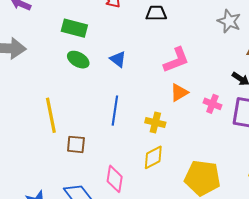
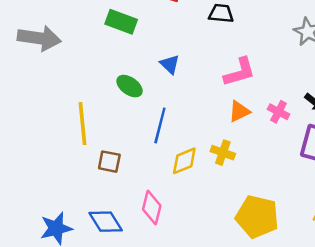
green ellipse: (78, 60) -> (130, 86), moved
pink cross: (212, 104) -> (279, 112), moved
yellow cross: (155, 122) -> (223, 153), moved
yellow diamond: (153, 157) -> (184, 161), moved

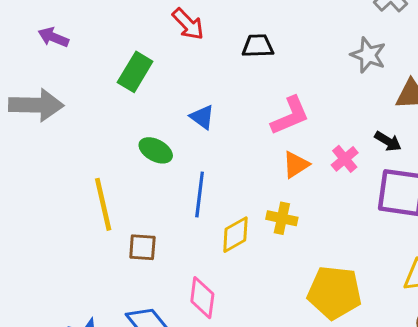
green rectangle: (121, 22) -> (135, 72), turned -72
pink cross: (279, 112) -> (345, 159), turned 30

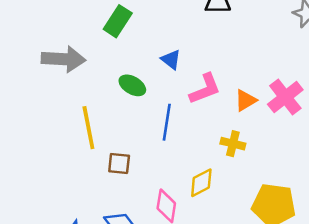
gray arrow: (36, 105) -> (64, 59), moved
pink L-shape: (290, 116) -> (205, 89), moved
pink cross: (345, 159) -> (285, 97), size x1.6
yellow diamond: (235, 235) -> (201, 183), moved

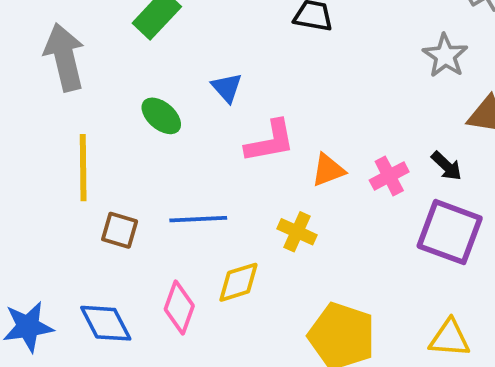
gray arrow: (64, 59) -> (64, 57), turned -117
pink cross: (285, 97) -> (389, 176), size x0.7
blue line: (167, 122) -> (198, 219), moved, turned 68

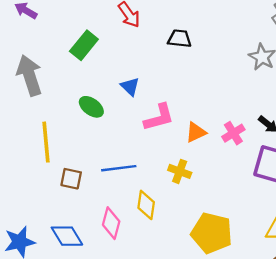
yellow diamond: (238, 282) -> (146, 205), turned -60

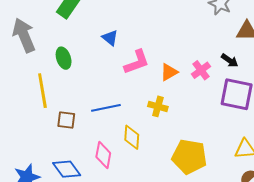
green ellipse: (91, 107) -> (64, 58), moved, turned 40

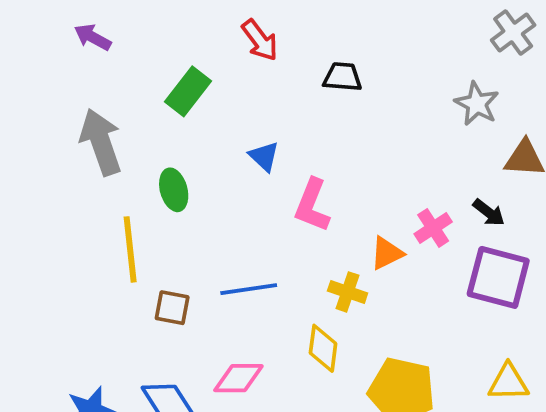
pink L-shape: (137, 62) -> (312, 205), turned 128
orange triangle: (169, 72) -> (387, 253), moved
yellow diamond: (132, 137) -> (323, 348), moved
pink diamond: (103, 155) -> (238, 378), turned 76

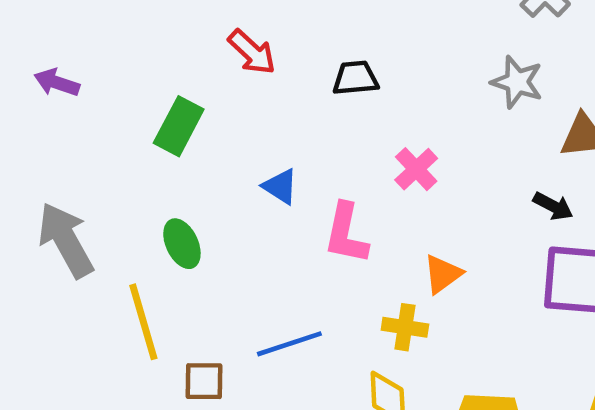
gray arrow: (101, 142) -> (66, 240), moved
pink cross: (433, 228) -> (416, 169), moved

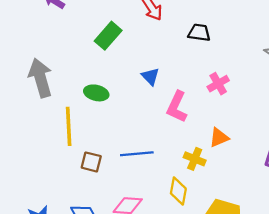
green ellipse: (182, 244) -> (96, 93), turned -65

